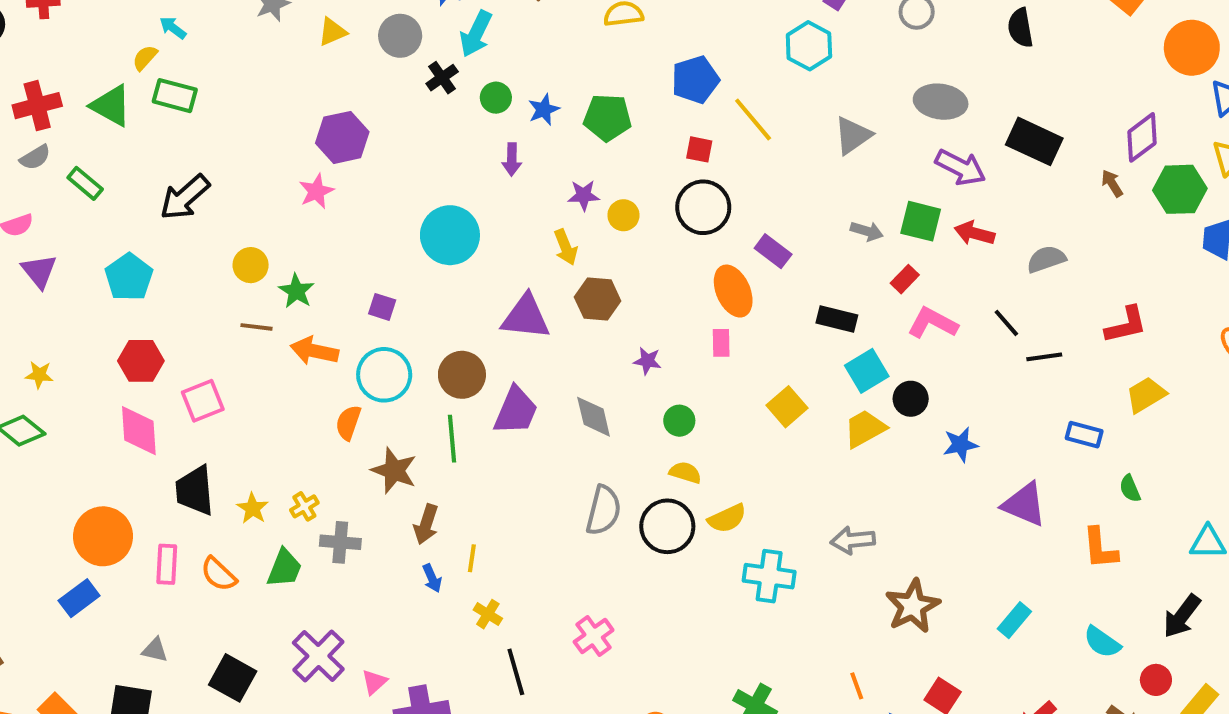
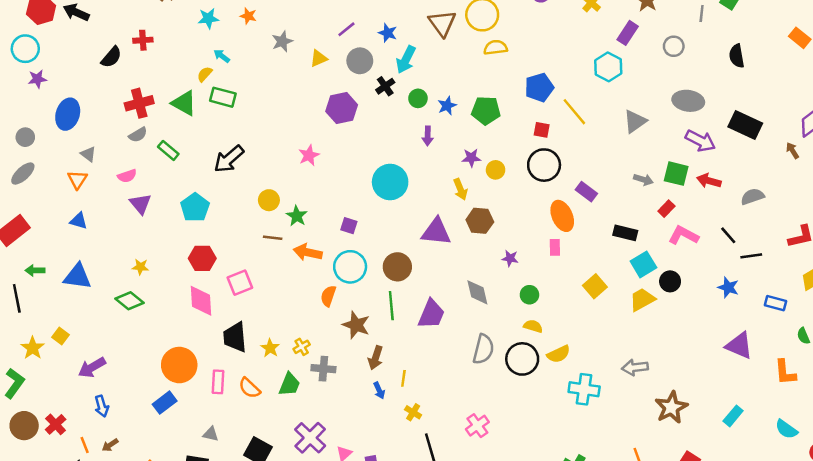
purple hexagon: (342, 137) -> (342, 108), moved
purple trapezoid: (516, 411) -> (431, 314), moved
blue star: (960, 445) -> (728, 287), moved, turned 30

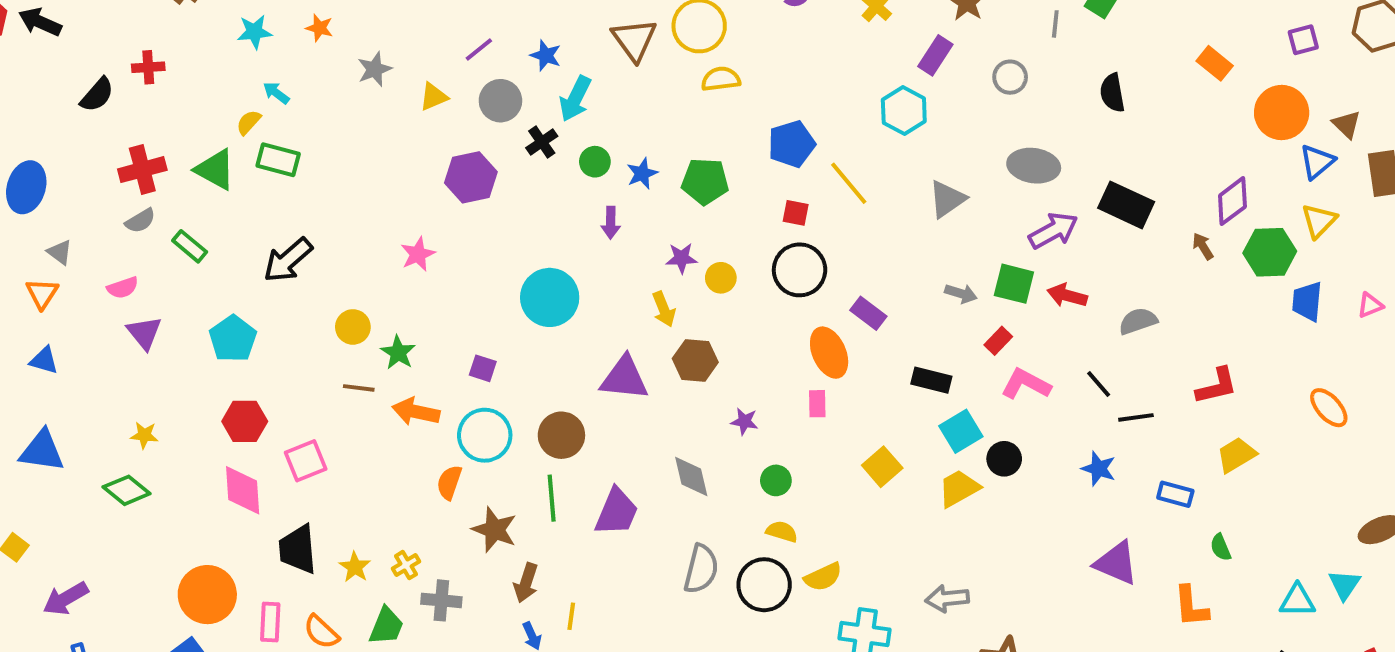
purple arrow: (700, 141) -> (1053, 231), turned -56

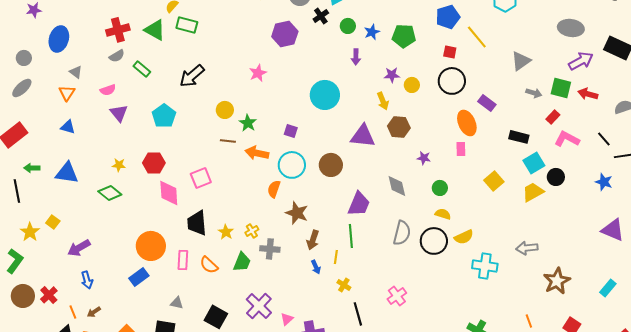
gray triangle: (947, 199) -> (521, 61), moved
red hexagon: (245, 421) -> (154, 163), moved
green line: (552, 498) -> (351, 236), moved

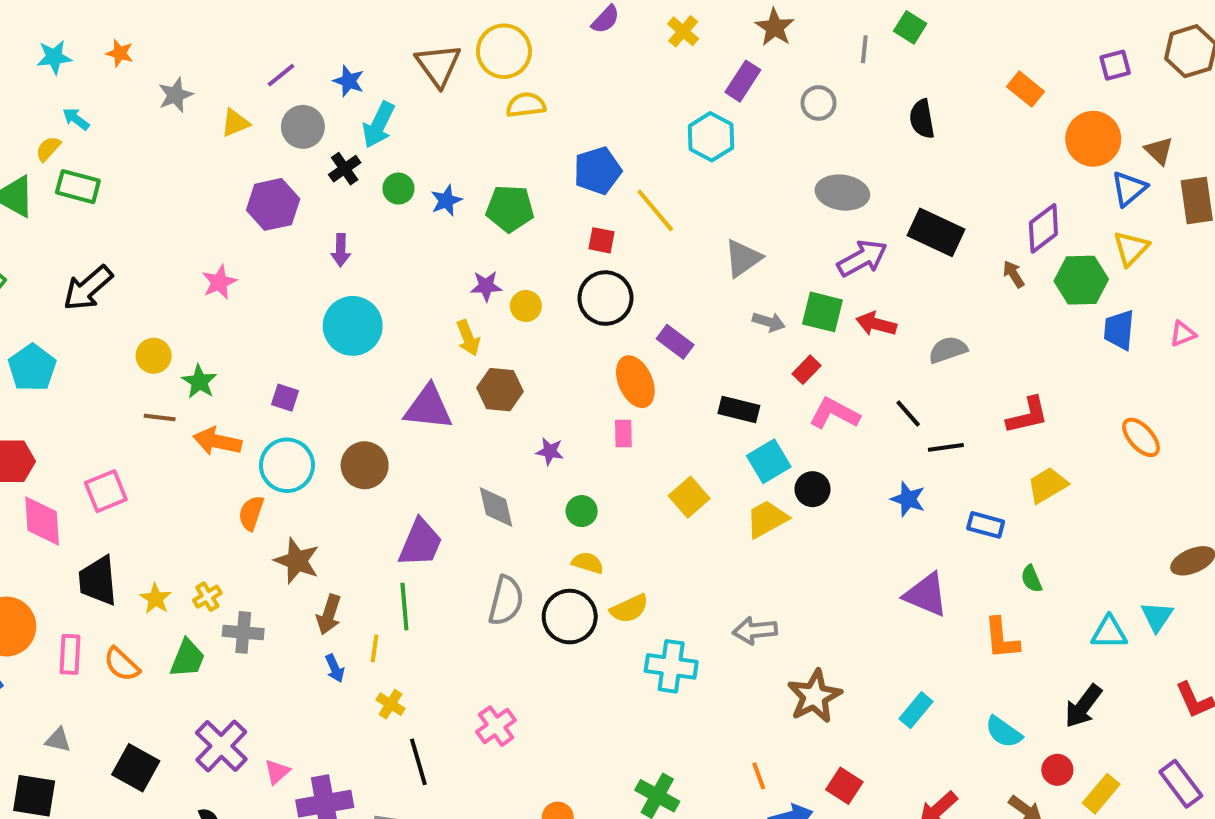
purple arrow: (356, 57) -> (341, 250), moved

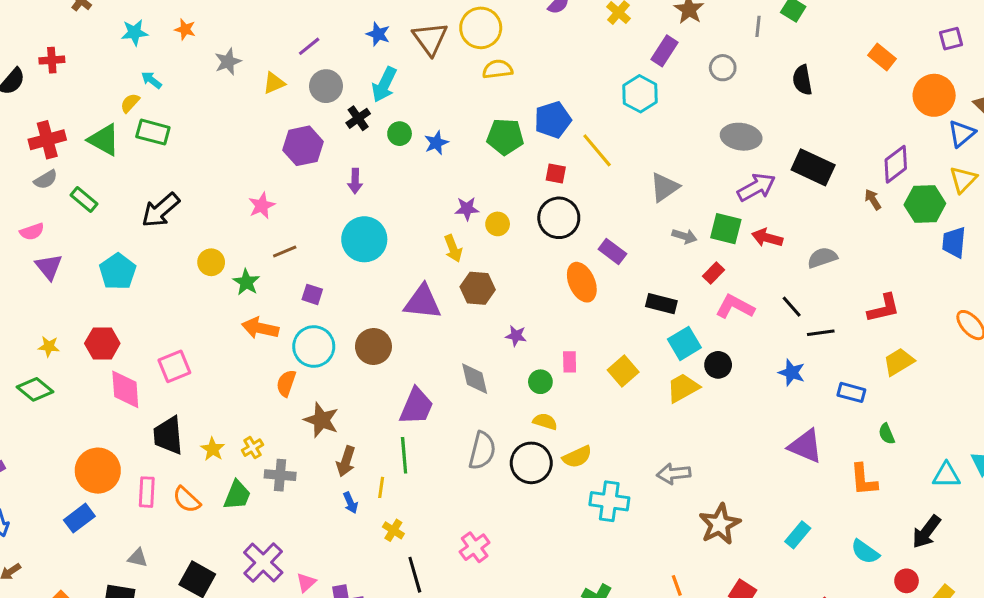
blue star: (349, 81) -> (378, 34), moved
green pentagon: (510, 208) -> (505, 137), moved
brown line: (160, 417) -> (285, 252), moved, turned -30
pink rectangle: (623, 433) -> (570, 362), moved

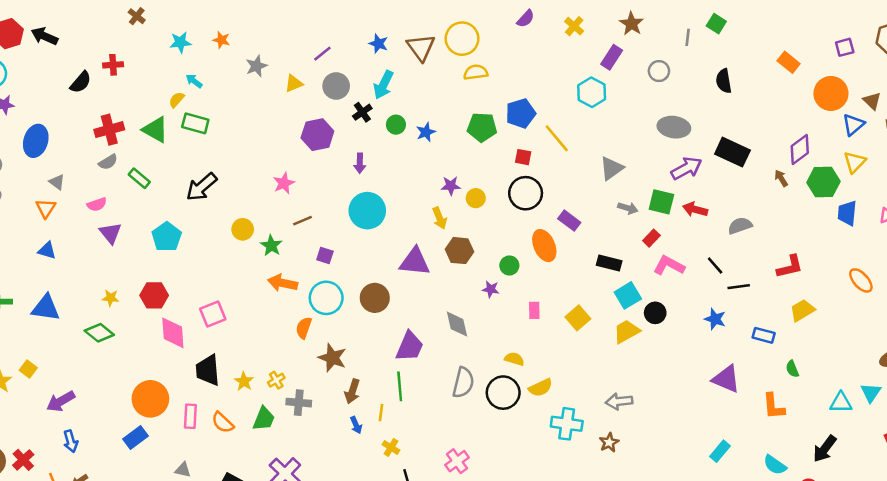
green circle: (540, 382) -> (509, 265), moved
brown star: (720, 524) -> (609, 442), moved, size x0.6

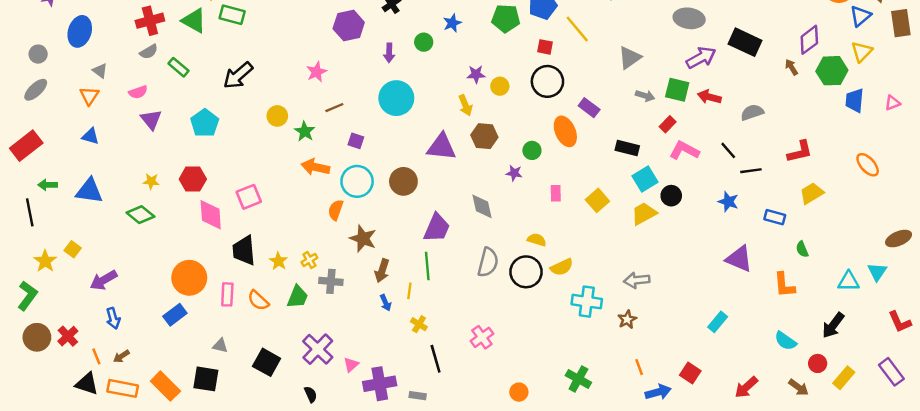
green circle: (396, 125) -> (424, 42), moved
cyan rectangle: (720, 451) -> (718, 322), moved

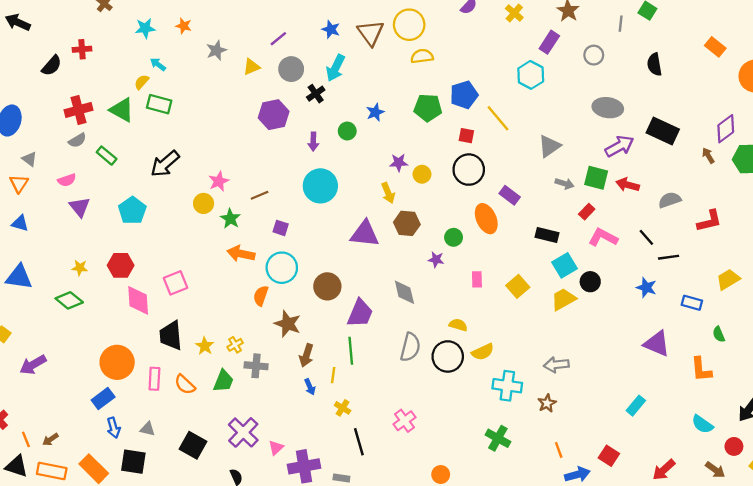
pink star: (317, 72) -> (219, 181), moved
red L-shape: (800, 152) -> (709, 221), moved
brown circle: (403, 181) -> (327, 286), moved
blue arrow: (113, 318) -> (114, 428), moved
green cross: (578, 379) -> (498, 438), moved

